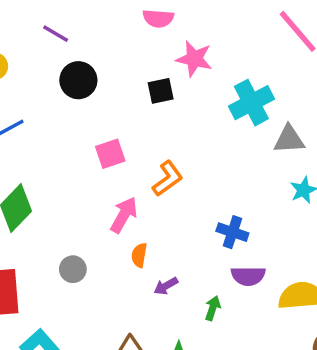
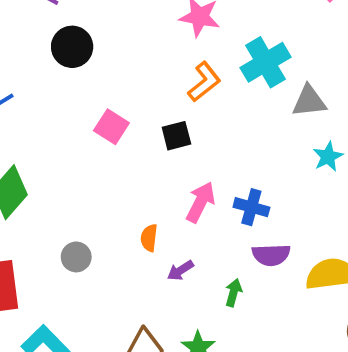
black square: (161, 91) -> (176, 136), moved
pink square: (110, 154) -> (111, 127), turned -36
orange L-shape: (168, 179) -> (204, 82), moved
pink arrow: (124, 215) -> (201, 202), moved

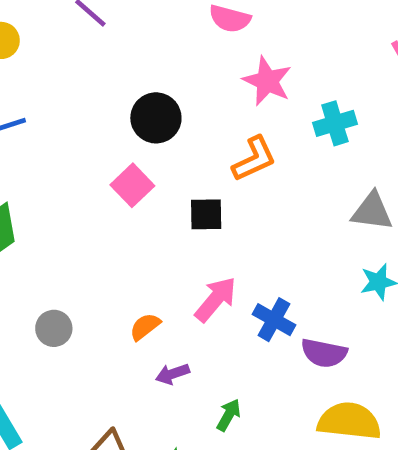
black circle: (72, 47) -> (156, 118), moved
cyan cross: (265, 62) -> (335, 123), moved, size x0.7
orange semicircle: (149, 238) -> (145, 327), turned 32
purple semicircle: (271, 255) -> (324, 353), moved

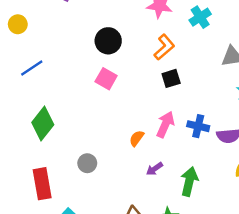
black square: (206, 214) -> (171, 78), moved
orange semicircle: (145, 327) -> (137, 138), moved
green arrow: (229, 415) -> (189, 181), size x1.6

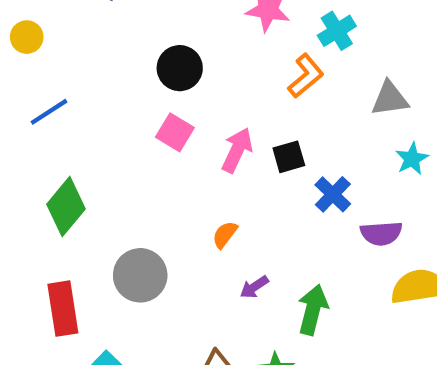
orange L-shape: (164, 47) -> (306, 76), moved
black square: (171, 78) -> (289, 157), moved
pink arrow: (165, 124) -> (237, 150), moved
blue cross: (198, 126) -> (333, 194), moved, turned 30
gray circle: (87, 163) -> (140, 275), size x1.6

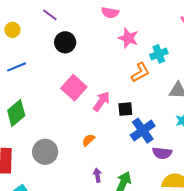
black circle: (180, 68) -> (65, 42), moved
pink square: (175, 132) -> (74, 88), size x1.4
blue cross: (333, 194) -> (143, 131), size x1.4
purple arrow: (254, 287) -> (97, 175), moved, turned 104

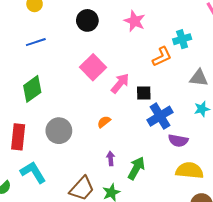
pink star: (128, 38) -> (135, 21), moved

